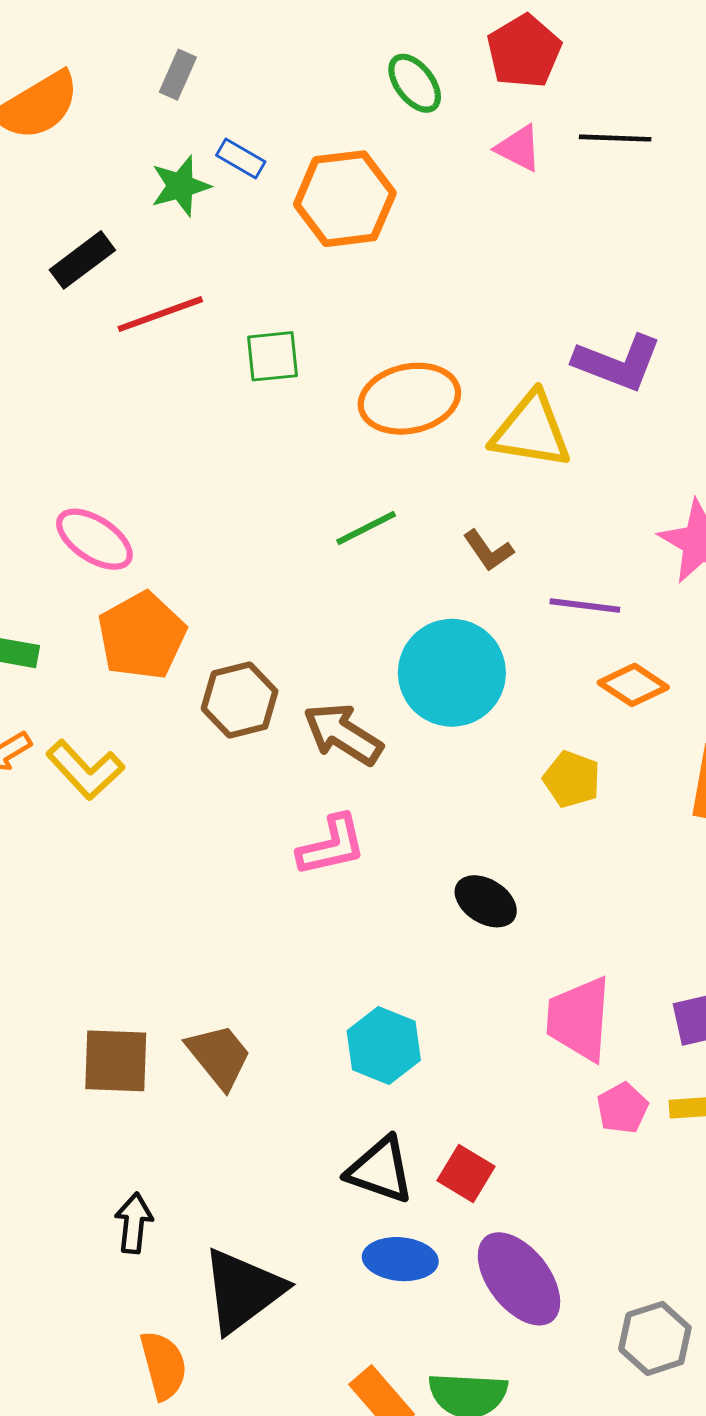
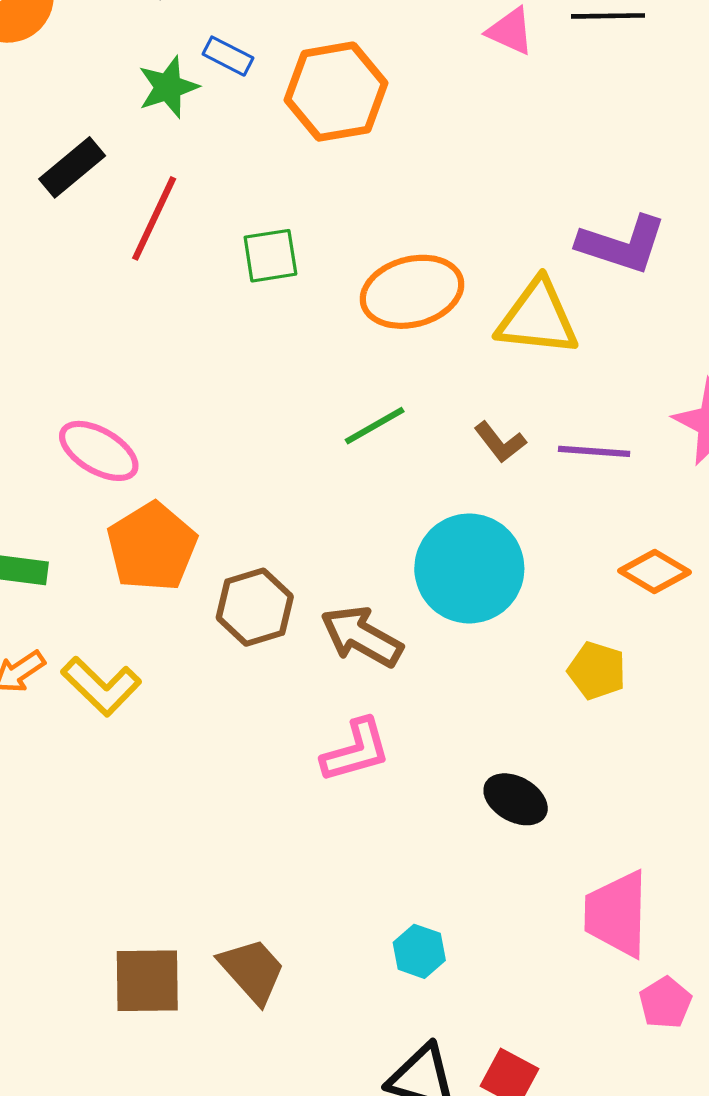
red line: (160, 314) -> (154, 218), turned -42
purple line: (585, 605) -> (594, 451), moved
cyan hexagon: (384, 1045) -> (419, 951), size x0.7

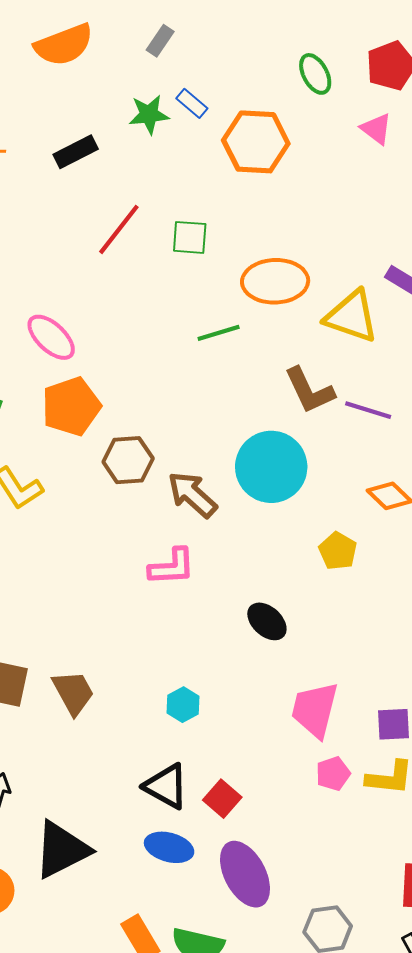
red line: (154, 218) -> (119, 229), moved
green line: (375, 426) -> (219, 333), moved
brown L-shape: (500, 442) -> (309, 390), size x1.6

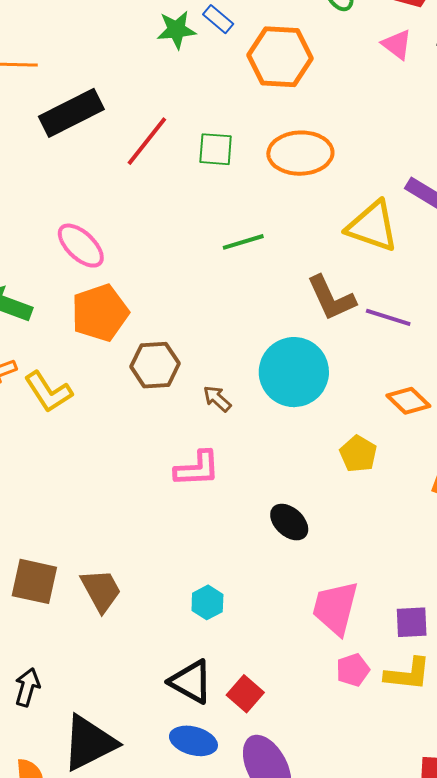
black rectangle: (76, 152) -> (71, 113), moved, size x1.5
orange ellipse: (275, 281) -> (300, 153), moved
brown arrow: (192, 495) -> (217, 399), size x0.6

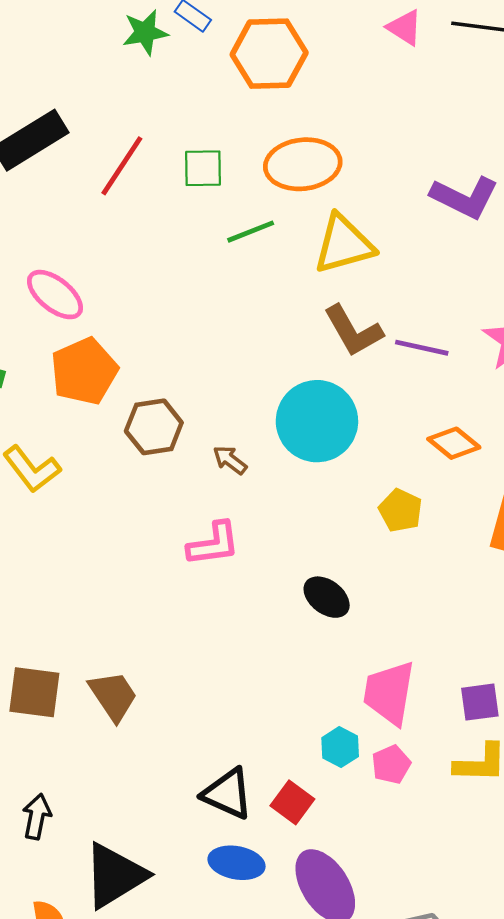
yellow triangle: (372, 226) -> (344, 244), moved, turned -30
green line: (243, 242) -> (251, 232), moved
cyan hexagon: (207, 602) -> (340, 747), moved
pink pentagon: (353, 670) -> (391, 764), moved

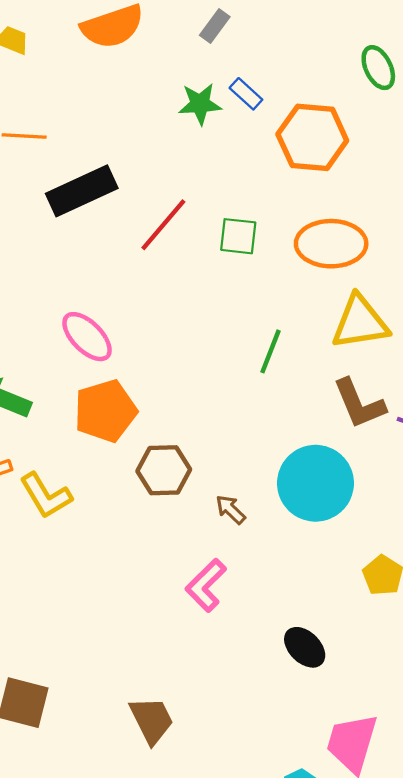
green line: (251, 232) -> (270, 351), moved, turned -54
pink L-shape: (213, 544) -> (206, 585), turned 136
brown trapezoid: (113, 696) -> (152, 720), moved

